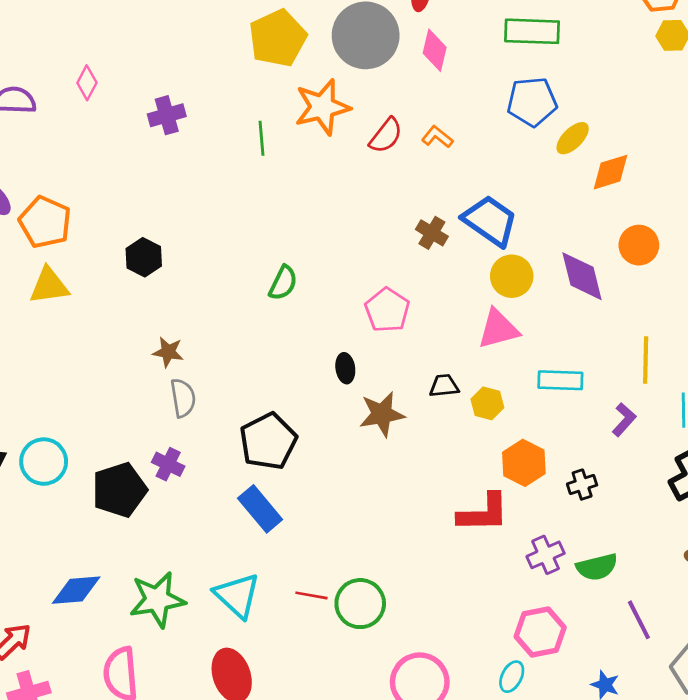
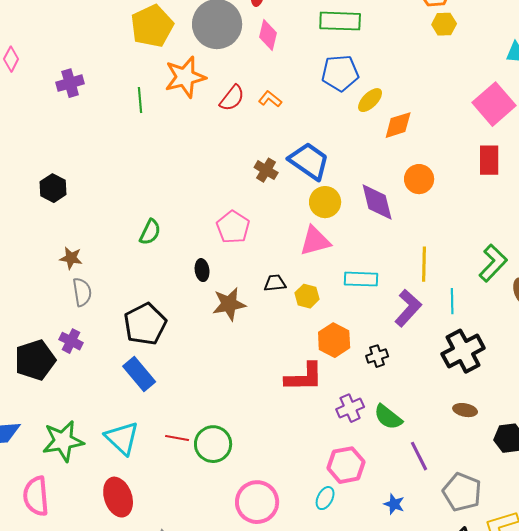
green semicircle: (283, 283) -> (150, 232), moved
purple L-shape: (624, 420) -> (408, 308), size x1.5
green semicircle: (597, 567) -> (388, 417), turned 52

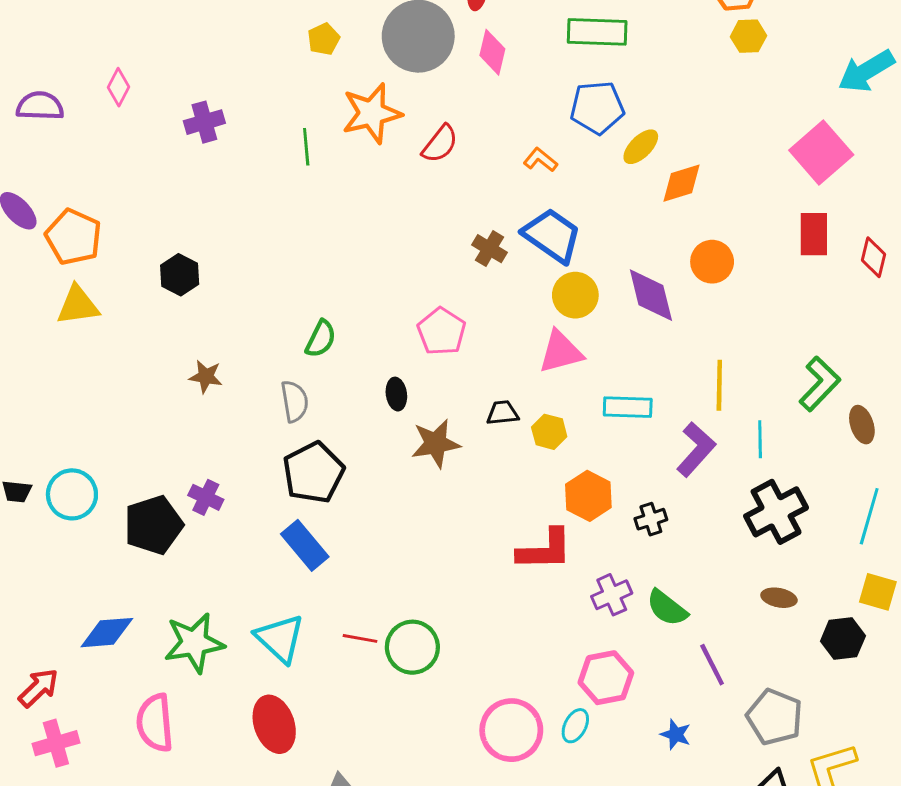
yellow pentagon: (152, 26) -> (324, 39), size x0.5
orange L-shape: (270, 99) -> (540, 160), moved
gray semicircle: (82, 292) -> (295, 401), moved
pink circle: (257, 502) -> (511, 730), moved

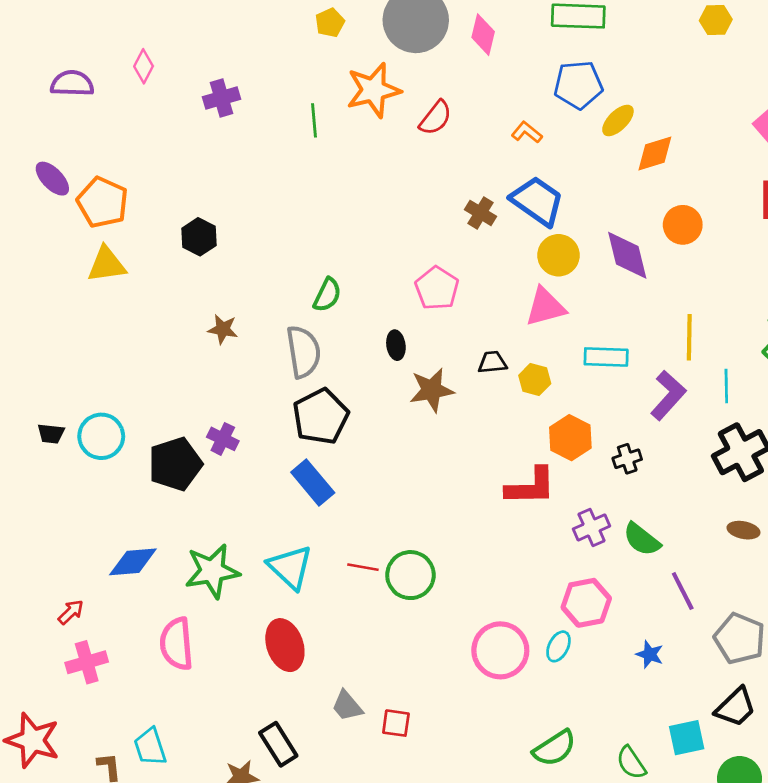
gray semicircle: (295, 401) -> (303, 352), size x1.4
red arrow: (39, 688) -> (71, 612), size x0.7

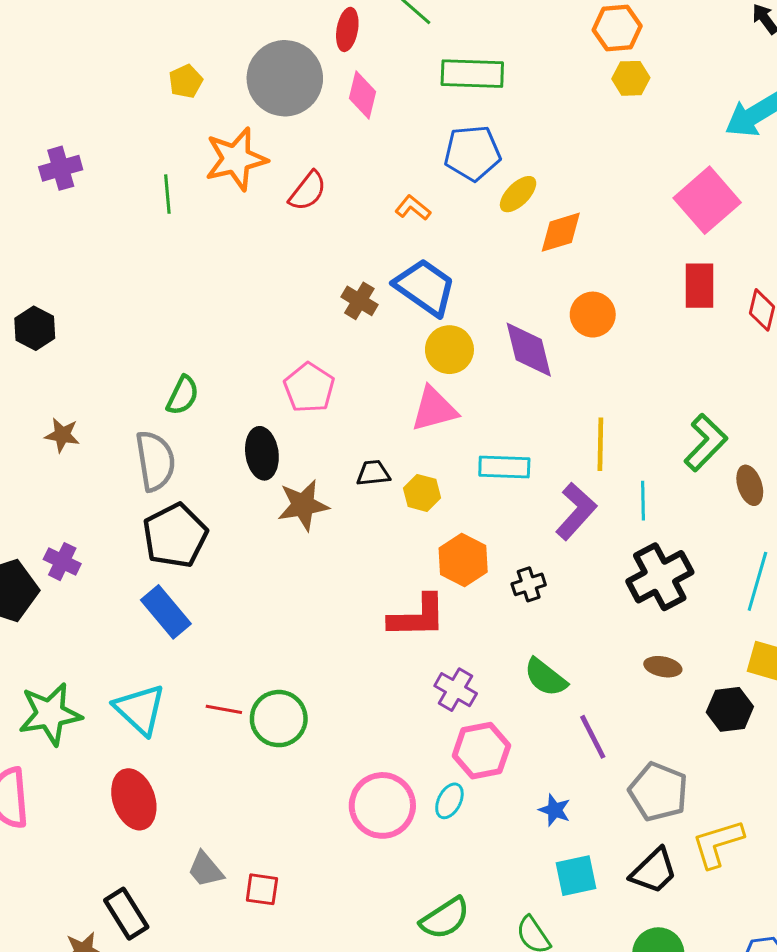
black ellipse: (396, 345) -> (262, 453), size x1.5
purple cross: (592, 527) -> (456, 690), moved, turned -36
cyan square: (687, 738) -> (576, 876), moved

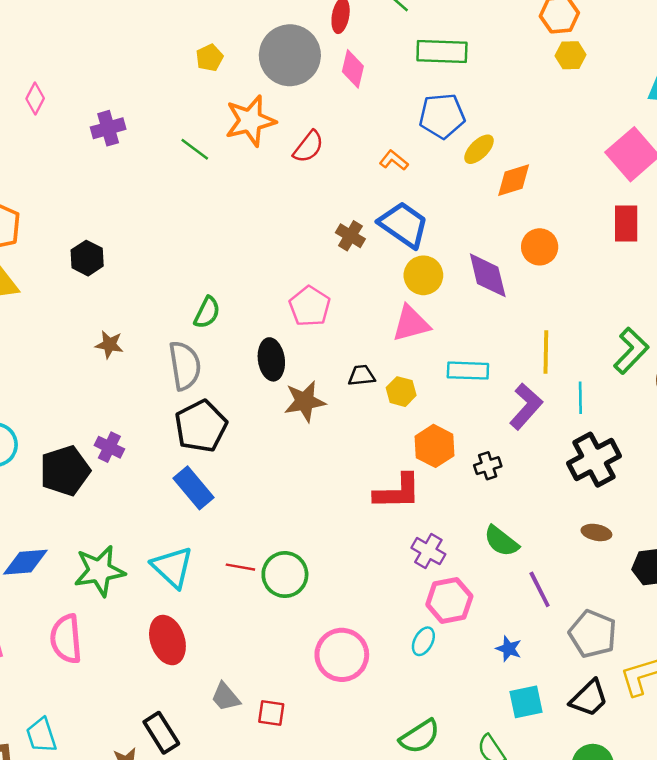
green line: (167, 194) -> (195, 149), turned -48
pink circle: (382, 805) -> (342, 655), moved

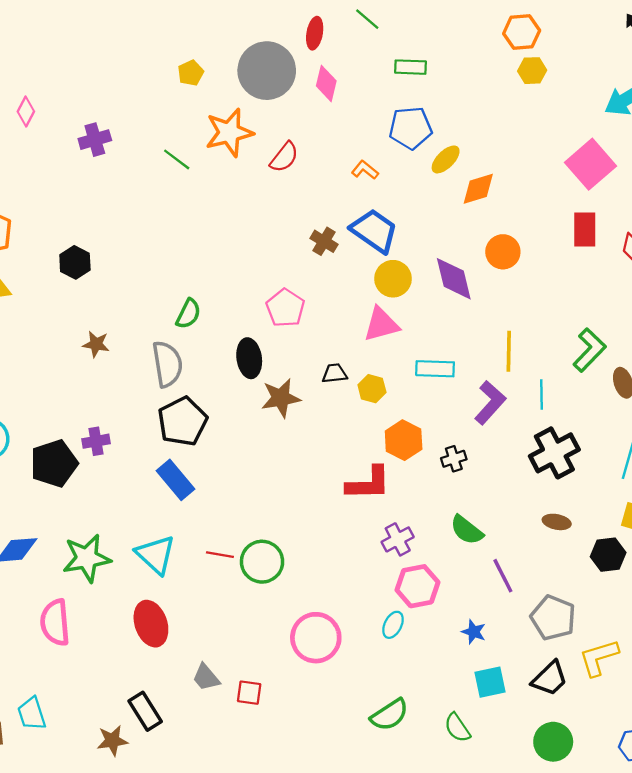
green rectangle: (442, 52) -> (411, 67), size x0.7
purple cross: (109, 447) -> (96, 441), turned -36
purple cross: (428, 551) -> (398, 539), turned 32

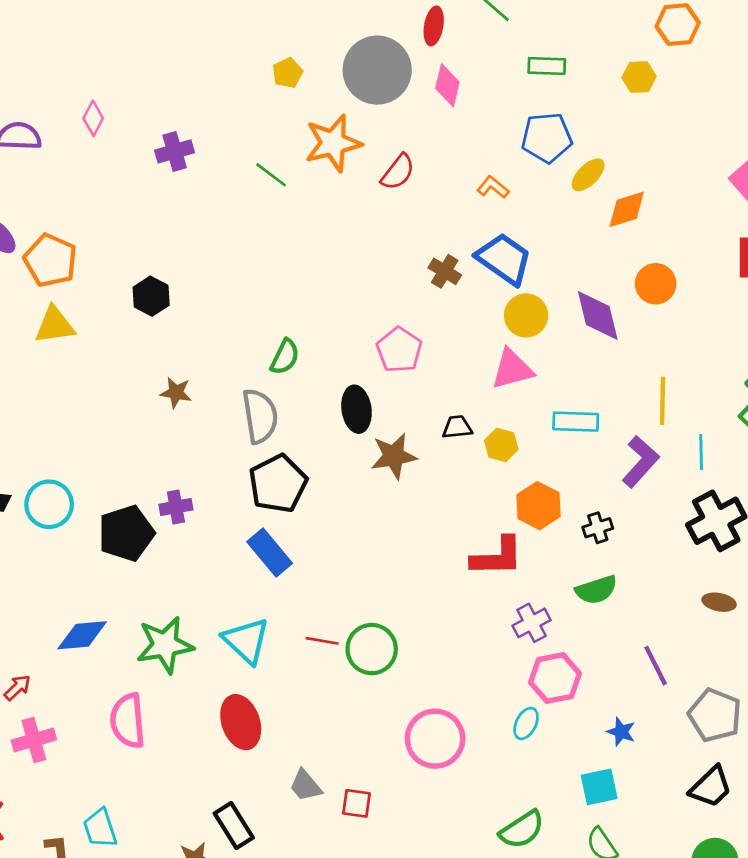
yellow hexagon: (532, 71) -> (639, 77), moved
green semicircle: (467, 530) -> (596, 590), moved, turned -56
cyan square: (490, 682) -> (599, 787), moved

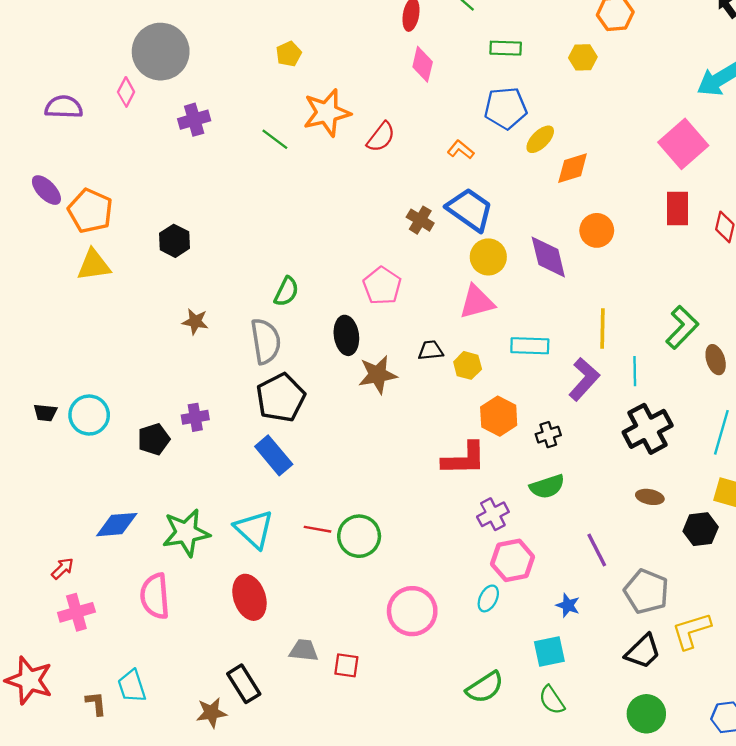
gray circle: (377, 70) -> (161, 52), moved
black pentagon: (126, 533) -> (154, 439), size x0.7
gray trapezoid: (305, 786) -> (304, 650), turned 136

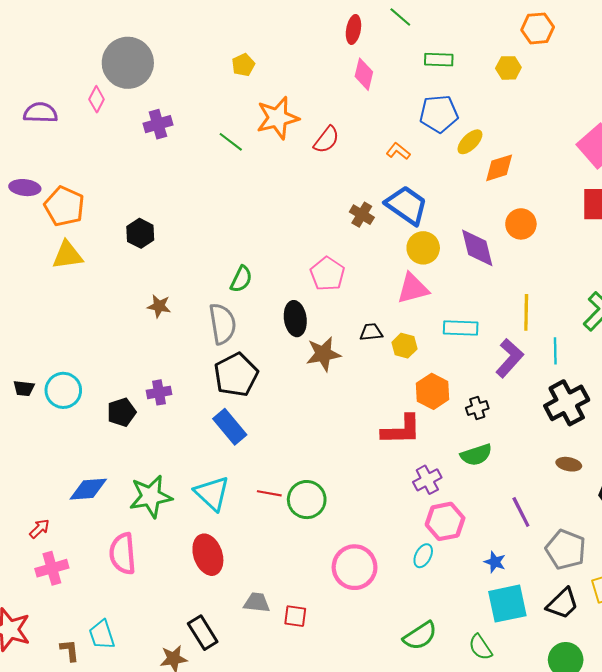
purple ellipse: (46, 190) -> (25, 188), turned -40
cyan square: (549, 652) -> (507, 604), moved, size x1.4

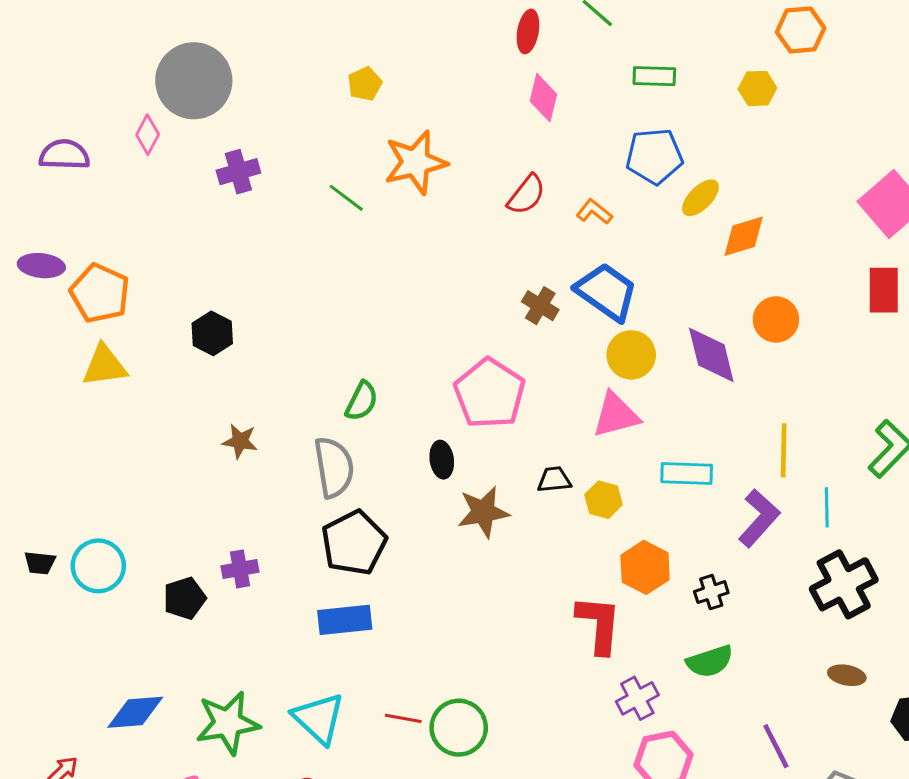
red semicircle: (326, 140) -> (526, 195), moved
pink pentagon: (327, 274) -> (489, 393), size x1.4
black ellipse: (295, 319) -> (442, 460), size x0.7
blue rectangle: (230, 427) -> (345, 620), turned -56
red L-shape: (401, 430) -> (599, 624), turned -84

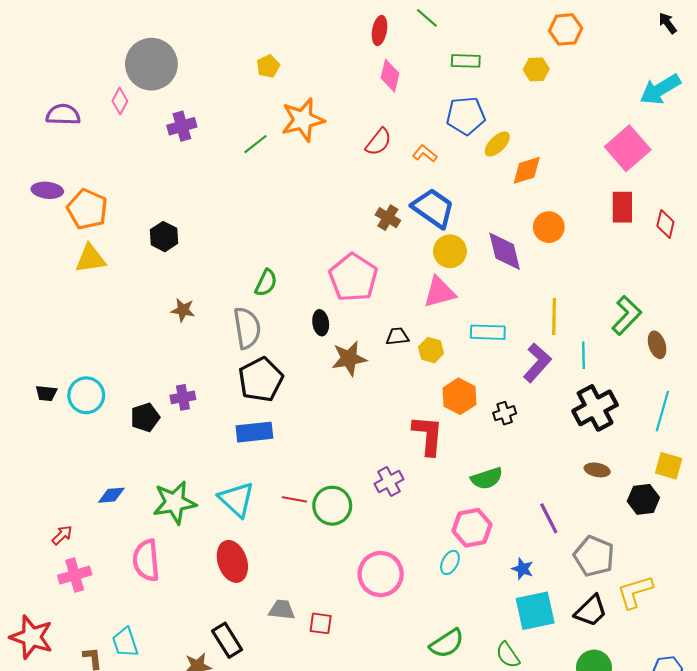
green line: (346, 198) -> (255, 144), turned -75
green semicircle: (710, 661) -> (487, 478), moved
purple cross: (637, 698) -> (389, 481), moved
blue diamond: (135, 712) -> (111, 495), size x0.7

